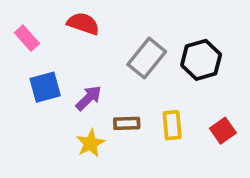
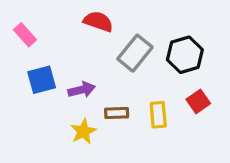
red semicircle: (83, 24) -> (98, 21), moved
purple arrow: (89, 98) -> (82, 90), turned 30
red square: (223, 131) -> (198, 101), moved

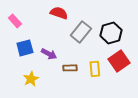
purple arrow: (82, 90) -> (49, 54), turned 42
red square: (198, 101) -> (119, 61), size x1.5
yellow star: (83, 131) -> (31, 79), moved

